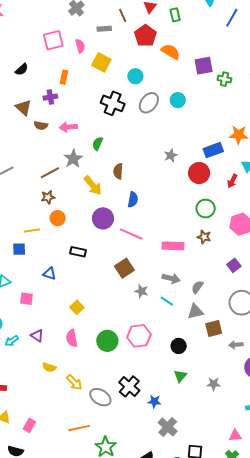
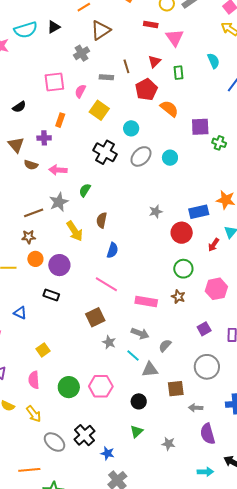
pink semicircle: (80, 46) -> (80, 91), turned -144
purple circle: (103, 218) -> (59, 265), moved
gray triangle: (195, 312) -> (150, 370), moved
yellow arrow: (74, 382) -> (34, 414), moved

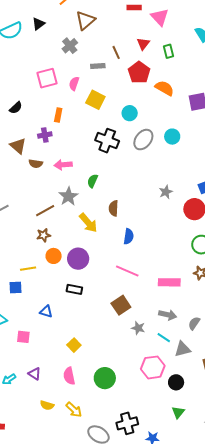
pink hexagon: (101, 386) -> (153, 367), moved
black cross: (85, 435) -> (127, 423), turned 35

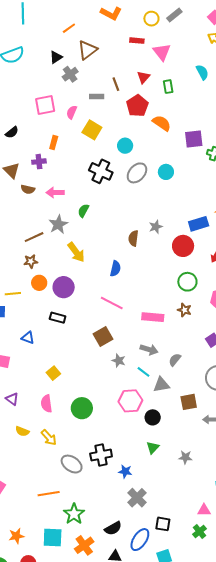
black triangle: (38, 24) -> (56, 57), moved
brown semicircle: (114, 208) -> (133, 238), moved

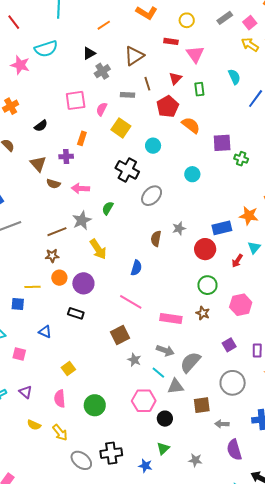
gray rectangle: (174, 15) -> (225, 18), moved
brown triangle: (87, 50) -> (134, 56), moved
gray ellipse: (137, 173) -> (152, 196), moved
gray semicircle: (175, 360) -> (190, 362), size x1.6
blue star: (125, 471) -> (145, 466), moved

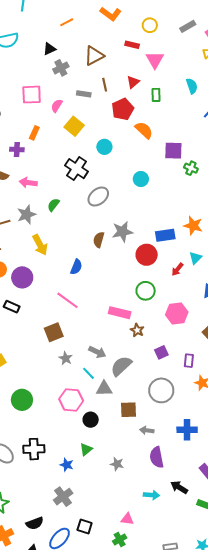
gray star: (179, 228) -> (122, 232), size x1.5
brown star: (203, 313) -> (137, 330), moved
pink rectangle: (171, 318) -> (120, 313), moved

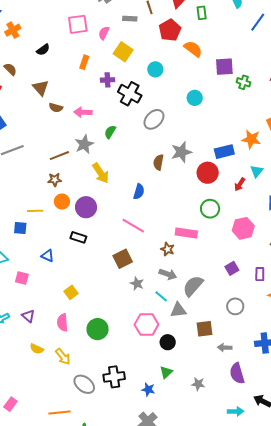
purple cross: (17, 150) -> (107, 80), moved
brown star: (137, 330) -> (168, 249), moved
gray circle: (161, 390) -> (235, 306), size x0.7

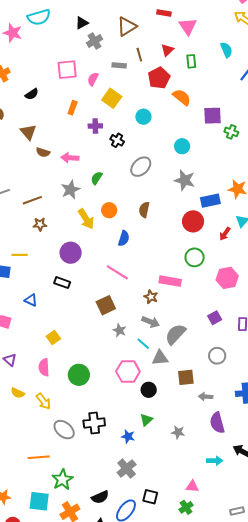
black cross: (130, 94) -> (117, 140), size x0.6
gray star: (181, 152) -> (185, 180), moved, turned 30
brown line: (59, 156) -> (32, 200), moved
orange circle: (62, 202) -> (109, 210), moved

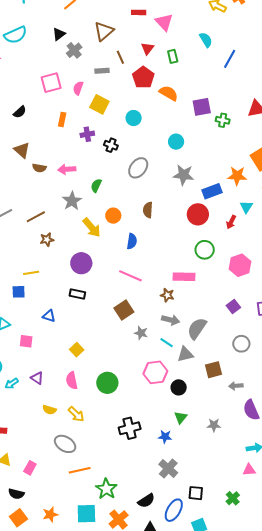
gray ellipse: (64, 430) -> (65, 444), moved
pink triangle: (192, 486) -> (249, 470), moved

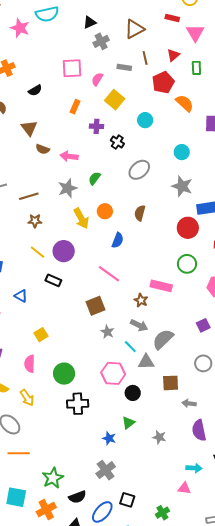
yellow line: (31, 273) -> (37, 252), moved, turned 35
black cross: (130, 428) -> (78, 404), moved
green star: (106, 489) -> (53, 478), moved

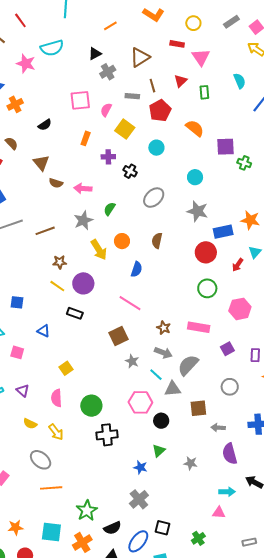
red pentagon: (163, 82) -> (160, 111), moved
brown star: (35, 221) -> (60, 262), moved
pink rectangle: (161, 286) -> (199, 327), moved

